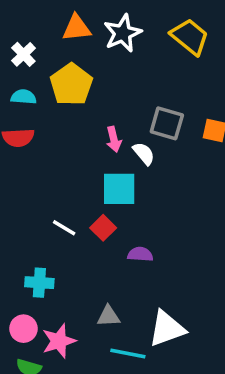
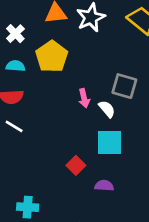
cyan square: (119, 189) -> (110, 143), moved
white line: (64, 228) -> (14, 126), moved

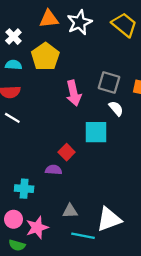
pink arrow: (84, 98) -> (74, 93), size x1.5
white semicircle: (107, 109) -> (116, 108), moved
purple semicircle: (104, 186) -> (54, 170), moved

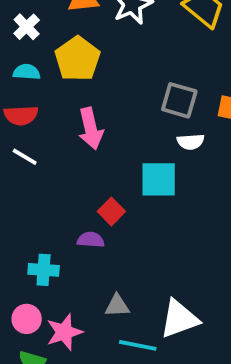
pink arrow: (74, 93) -> (91, 129), moved
white semicircle: (116, 108) -> (191, 142), turned 126

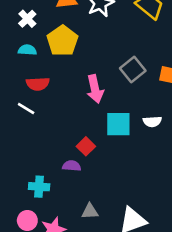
gray square: (179, 100) -> (133, 69), turned 35
red semicircle: (21, 115) -> (38, 84), moved
pink arrow: (91, 129) -> (95, 89), moved
white semicircle: (191, 142) -> (152, 122), moved

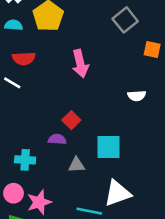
gray square: (133, 69) -> (125, 20), moved
cyan square: (118, 124) -> (108, 147), moved
gray triangle: (90, 211) -> (76, 165), moved

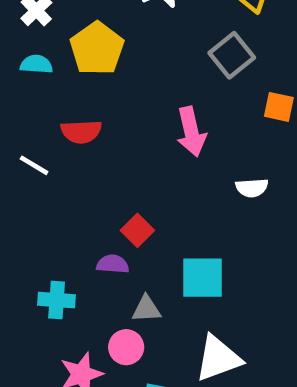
red semicircle: (24, 58) -> (81, 132), moved
pink arrow: (80, 64) -> (191, 132), moved
pink circle: (14, 193) -> (126, 347), moved

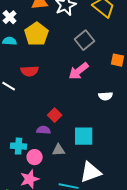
gray square: (232, 55) -> (85, 40), moved
pink arrow: (191, 132) -> (79, 71), turned 65
pink circle: (126, 347) -> (35, 157), moved

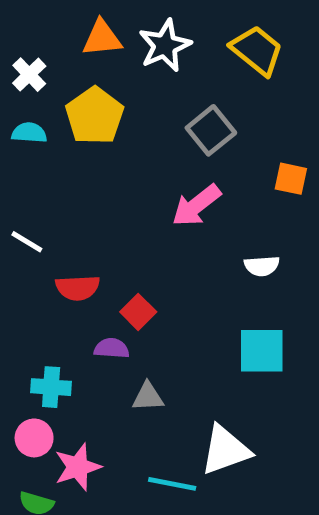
red semicircle: (30, 71) -> (78, 288), moved
cyan square: (84, 136) -> (262, 351), moved
pink circle: (35, 157) -> (34, 438), moved

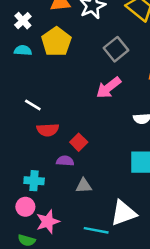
white line: (27, 242) -> (33, 105), moved

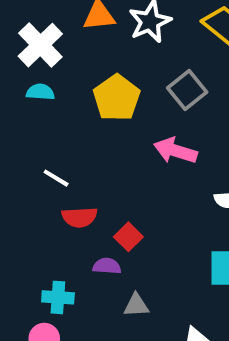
white cross: (23, 21) -> (40, 45), size x1.6
yellow pentagon: (56, 42) -> (117, 98), moved
pink arrow: (109, 88) -> (175, 151), turned 55

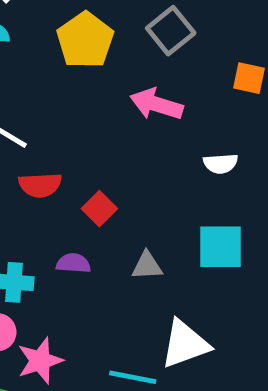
purple semicircle: (107, 266) -> (73, 263), moved
gray triangle: (136, 305) -> (147, 266), moved

